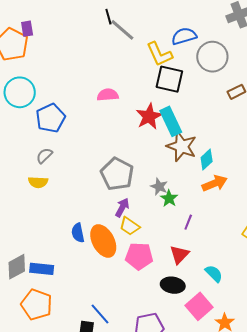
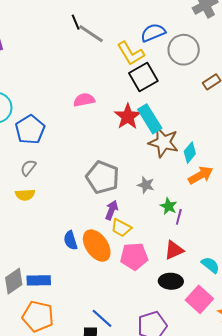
black square: (169, 79) -> (143, 77), turned -36
green star: (169, 198) -> (169, 206), moved
red triangle: (179, 255) -> (174, 250), turned 30

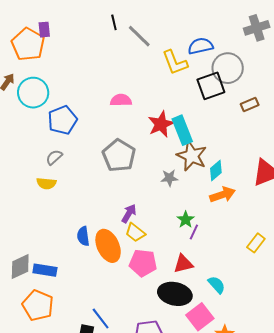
black line: (76, 22) -> (114, 22), moved
black square: (143, 77) -> (211, 86), moved
gray pentagon: (103, 177) -> (119, 155), moved
gray star: (146, 185) -> (169, 178), moved, turned -30
black ellipse: (171, 281) -> (175, 294), size x1.4

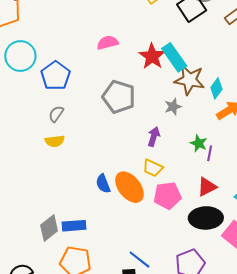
purple arrow: (129, 213) -> (154, 137), moved

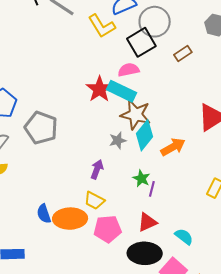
pink semicircle: (108, 43) -> (129, 70), moved
cyan rectangle: (174, 57) -> (122, 91), turned -32
cyan diamond: (216, 88) -> (144, 135), moved, size x1.4
gray pentagon: (119, 97) -> (41, 128), moved
orange ellipse: (130, 187) -> (70, 219), turned -56

